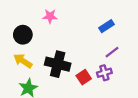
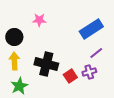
blue rectangle: (107, 26) -> (91, 29), size x1.6
yellow arrow: (23, 61) -> (14, 61), turned 54

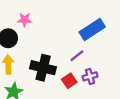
pink star: (39, 20) -> (25, 20), moved
purple line: (96, 53) -> (77, 56), moved

